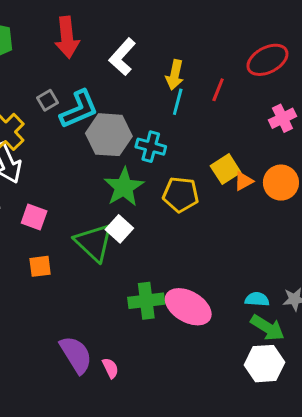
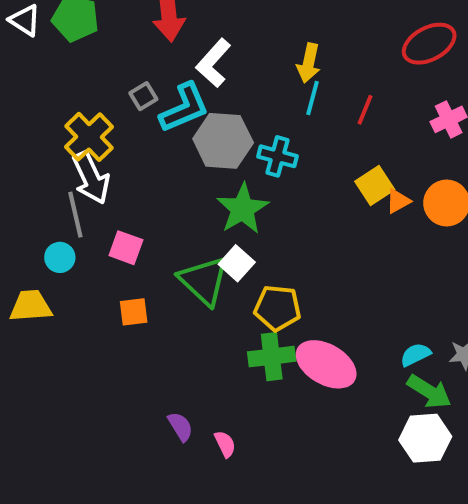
white L-shape: (122, 57) -> (213, 63), moved
red line: (218, 90) -> (365, 110), moved
yellow pentagon: (181, 195) -> (278, 308), moved
cyan semicircle: (257, 299) -> (416, 355), turned -30
purple semicircle: (76, 355) -> (180, 427), size x0.6

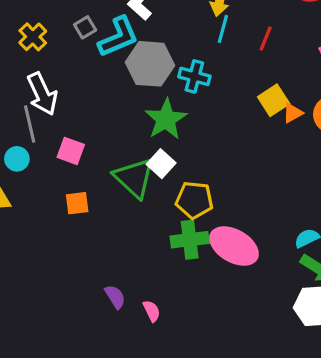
yellow cross: (89, 137) -> (33, 37), moved, size x0.7

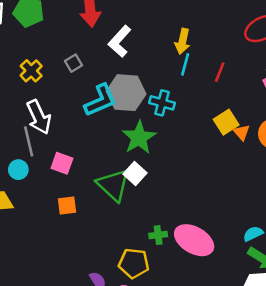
cyan L-shape: (118, 37) -> (100, 100), moved
orange triangle: (293, 113) -> (242, 132), turned -42
yellow pentagon: (194, 200) -> (134, 263), moved
green cross: (190, 240) -> (158, 235), size x0.6

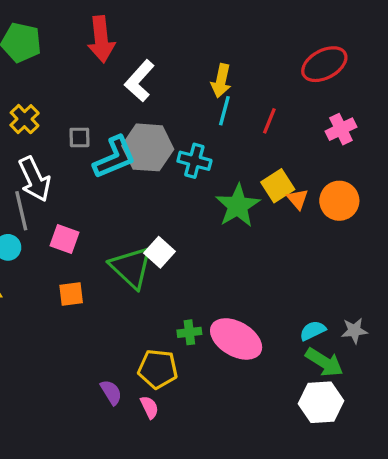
gray square: (73, 63) -> (79, 137), moved, turned 30
green star: (139, 138) -> (238, 206), moved

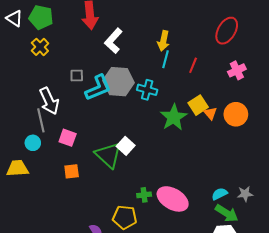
red ellipse: (324, 64) -> (227, 31), turned -32
yellow cross: (25, 119) -> (40, 47), moved

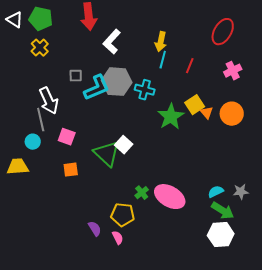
green cross: (144, 195) -> (142, 193), turned -32

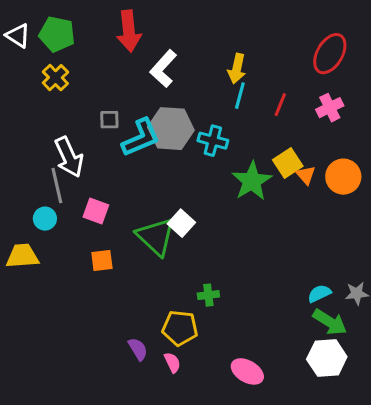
pink cross: (233, 71) -> (330, 108), moved
green cross: (142, 193) -> (208, 295), turned 32
pink ellipse: (170, 197) -> (247, 371), moved, size x0.7

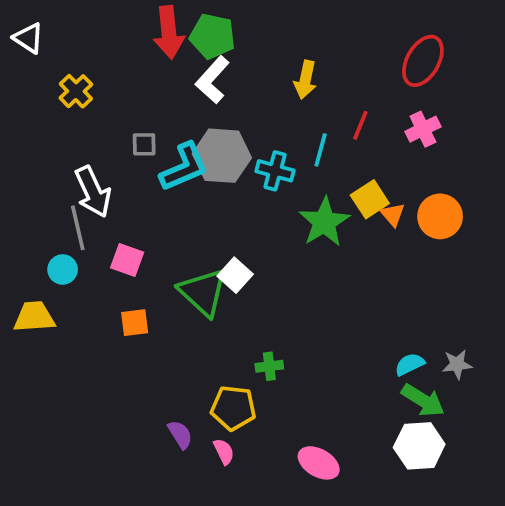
green pentagon: (57, 34) -> (212, 36), moved
cyan line: (240, 96) -> (321, 150), moved

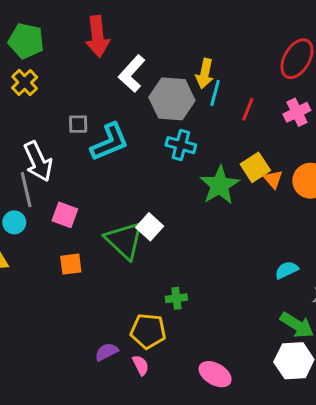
green pentagon: (212, 36) -> (26, 41), moved
cyan line: (321, 150) -> (215, 93), moved
gray hexagon: (222, 156) -> (172, 99), moved
cyan semicircle: (410, 364) -> (287, 270), moved
purple semicircle: (180, 434) -> (106, 352), turned -85

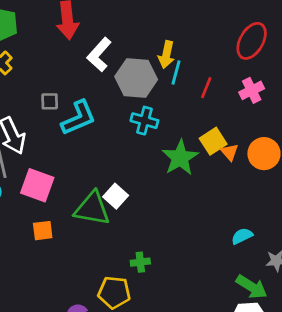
pink square: (65, 215) -> (37, 185), size x1.4
green triangle: (124, 240) -> (92, 209), turned -33

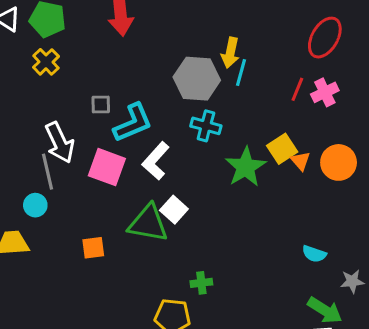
white L-shape: (99, 55) -> (156, 161), moved
red line: (206, 88) -> (297, 89), moved
pink square: (37, 185) -> (107, 167), moved
cyan semicircle: (242, 236) -> (314, 254), turned -135

